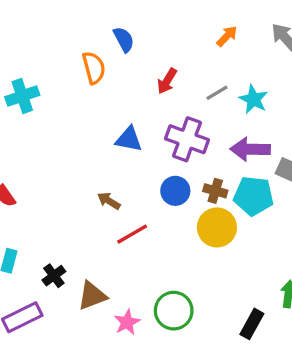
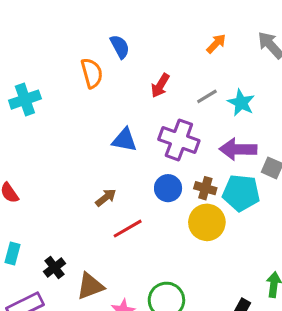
brown arrow: (109, 201) -> (106, 198), turned 110

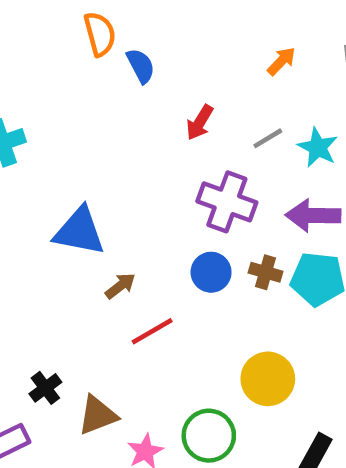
orange semicircle: (92, 73) -> (100, 34), moved
blue triangle: (124, 140) -> (79, 231), moved, size x1.4
yellow circle: (207, 222) -> (268, 379), moved

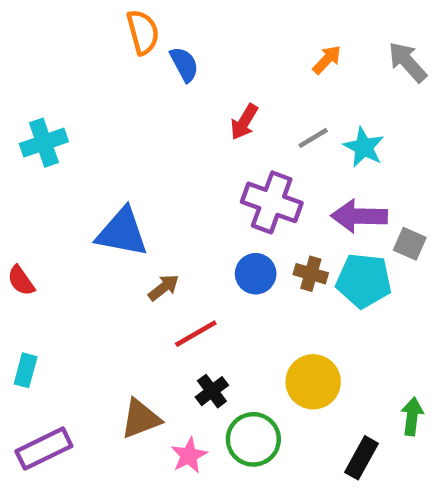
black cross: (45, 388) -> (212, 391), moved

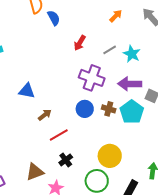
blue triangle: (122, 232) -> (27, 91), size x0.7
cyan pentagon: (364, 281) -> (132, 112), turned 30
green circle: (253, 439) -> (97, 181), moved

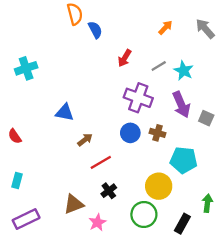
purple arrow: (130, 84) -> (181, 105), turned -115
cyan pentagon: (132, 112) -> (184, 160), moved, turned -30

